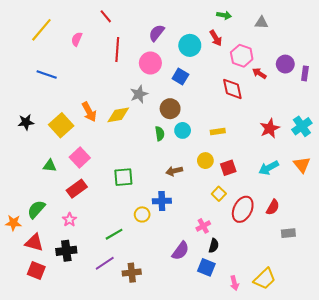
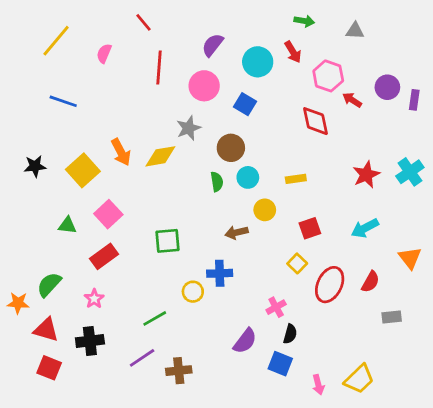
yellow circle: (205, 161) -> (265, 210), moved
orange triangle: (302, 165) -> (410, 258), moved

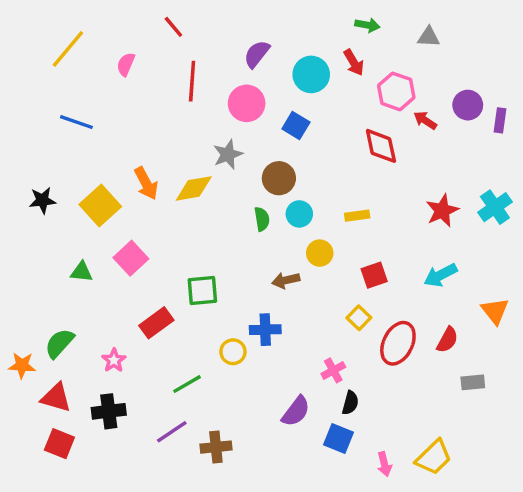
red rectangle: (104, 256) -> (156, 323), moved

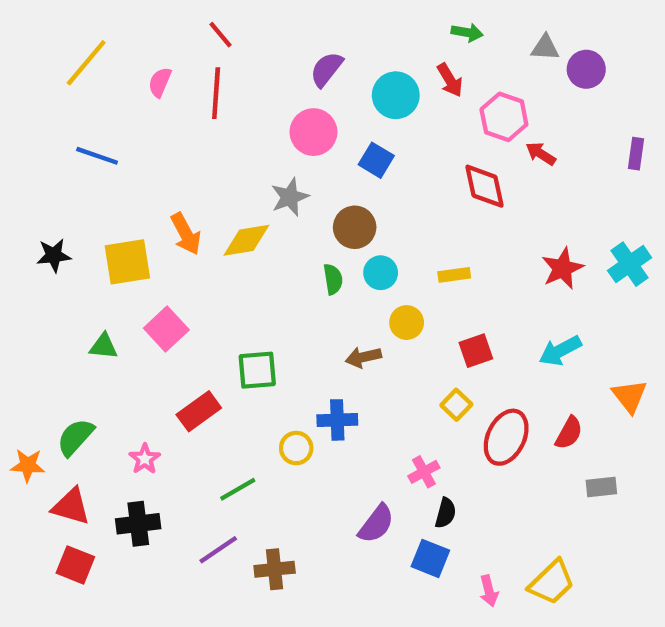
red line: (192, 81) -> (216, 93), moved
purple circle: (468, 105) -> (586, 69), moved
yellow square: (100, 205) -> (127, 262), turned 33

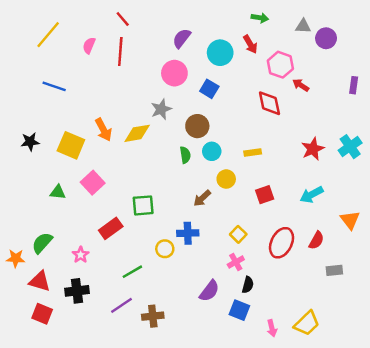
yellow square: (127, 262) -> (71, 145), turned 32
brown arrow: (363, 357) -> (202, 198), turned -30
yellow square: (456, 405) -> (238, 234), moved

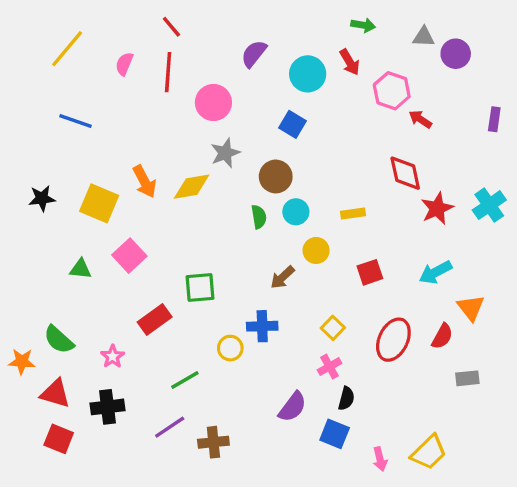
pink circle: (174, 73) -> (213, 102), moved
red diamond: (269, 103) -> (405, 173), moved
orange triangle: (350, 220) -> (471, 308), moved
green semicircle: (42, 243) -> (59, 340), turned -90

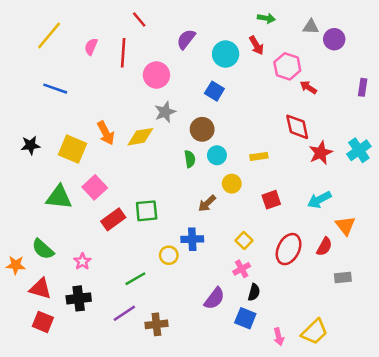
red line: (171, 27) -> (139, 19), moved
green triangle: (81, 269) -> (59, 197), size x1.6
red rectangle: (155, 319) -> (113, 219), moved

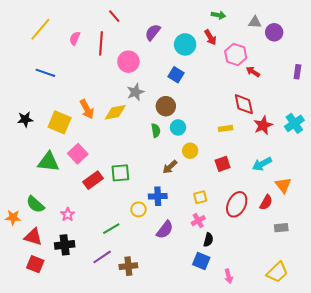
yellow rectangle: (259, 156) -> (226, 128), moved
yellow square: (244, 240) -> (200, 197), turned 32
purple semicircle: (214, 298) -> (165, 230), moved
yellow trapezoid: (314, 332) -> (277, 272), moved

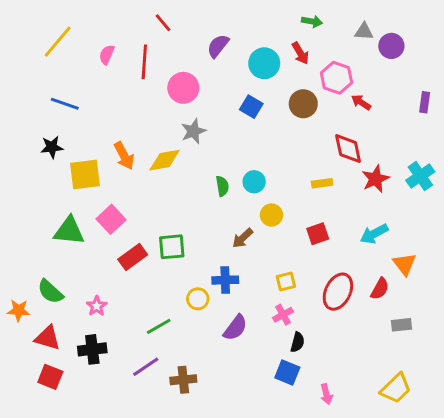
brown circle: (166, 106) -> (303, 104), moved
black star: (25, 119) -> (52, 147), moved
yellow square: (60, 122) -> (85, 175), turned -30

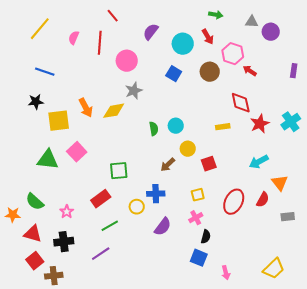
red square: (318, 234) -> (209, 164), moved
red rectangle: (133, 257) -> (101, 199), moved
gray rectangle: (402, 325) -> (288, 217), moved
red square: (50, 377) -> (35, 261), turned 30
brown cross: (183, 380) -> (54, 276), moved

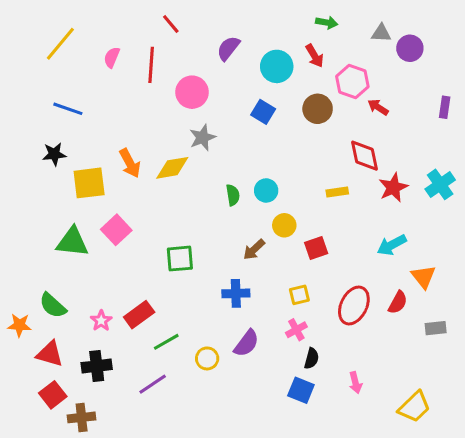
red rectangle: (101, 199) -> (139, 315), moved
yellow circle: (137, 207) -> (207, 358), moved
pink arrow: (226, 273) -> (355, 383), moved

